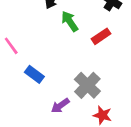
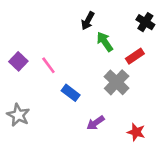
gray cross: (87, 85) -> (117, 82), moved

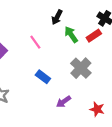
red rectangle: (135, 56) -> (94, 36), moved
pink line: (48, 65) -> (35, 42), moved

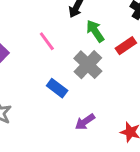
red rectangle: (94, 36) -> (126, 46), moved
gray cross: (81, 68) -> (88, 65), moved

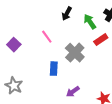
green arrow: (95, 31) -> (90, 22), moved
blue rectangle: (57, 88) -> (54, 69), turned 56

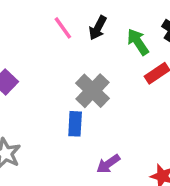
pink line: (47, 37) -> (63, 28), moved
gray cross: (75, 53) -> (93, 91), moved

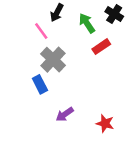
pink line: (63, 28) -> (41, 31), moved
blue rectangle: (75, 124) -> (40, 84), turned -30

